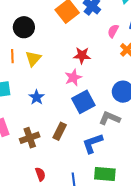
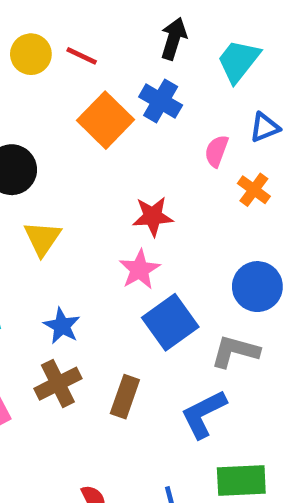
brown cross: (30, 138) -> (58, 384), moved

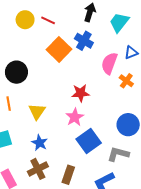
pink semicircle: (217, 151) -> (109, 63), size x1.5
yellow triangle: (42, 238) -> (37, 111), moved

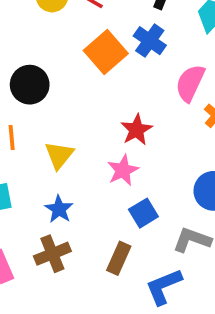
red star: (81, 93) -> (136, 130), turned -30
blue square: (89, 141) -> (143, 213), size x0.7
brown rectangle: (68, 175) -> (119, 258), moved

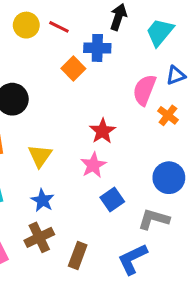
blue cross: (150, 41) -> (97, 48), moved, turned -30
orange square: (106, 52) -> (73, 69), size x0.7
brown rectangle: (119, 258) -> (78, 256), moved

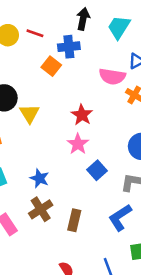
pink semicircle: (144, 90) -> (112, 76), turned -95
yellow triangle: (40, 156) -> (29, 114), moved

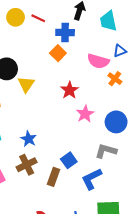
cyan trapezoid: (119, 27) -> (108, 21), turned -50
orange square: (51, 66) -> (58, 53), moved
pink star: (78, 144) -> (85, 114), moved
blue square: (97, 170) -> (69, 160), moved

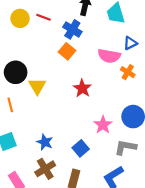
blue cross: (65, 32) -> (72, 29), turned 36
pink star: (85, 114) -> (103, 125), moved
blue square: (69, 160) -> (81, 148), moved

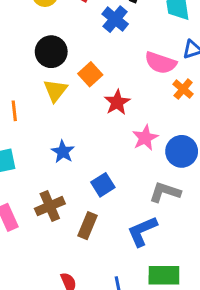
orange square: (67, 51) -> (90, 74), moved
black circle: (16, 72) -> (51, 52), moved
pink star: (103, 125) -> (145, 138), moved
blue star: (45, 142) -> (63, 152), moved

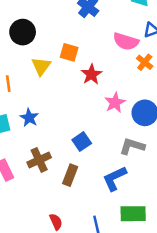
black circle: (51, 52) -> (23, 32), moved
orange square: (90, 74) -> (69, 52), turned -30
blue star: (63, 152) -> (29, 118), moved

